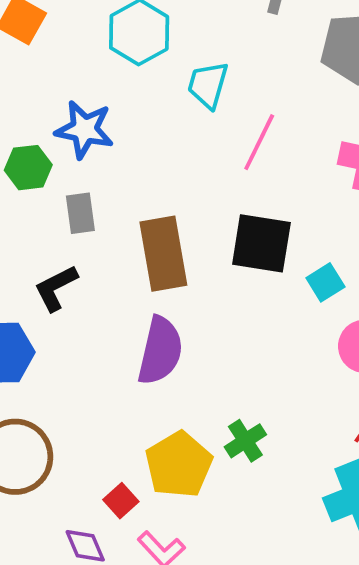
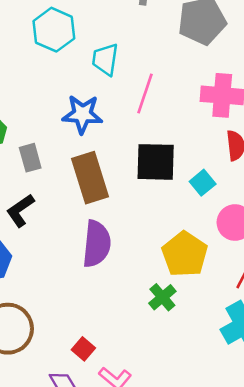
blue star: (84, 130) -> (82, 114), moved
yellow pentagon: (179, 465) -> (185, 254), moved

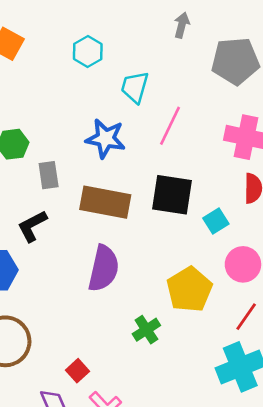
cyan hexagon: (54, 30) -> (88, 52), size x0.7
brown rectangle: (90, 178) -> (105, 202), turned -69
green cross: (162, 297) -> (146, 330), moved

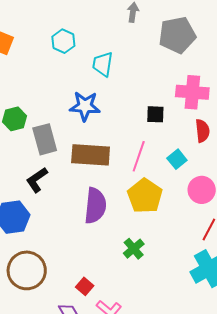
pink line: (170, 126) -> (139, 156), moved
gray rectangle: (49, 175) -> (45, 139), size x1.4
black square: (172, 195) -> (155, 114), moved, size x0.6
yellow pentagon: (189, 290) -> (145, 196), moved

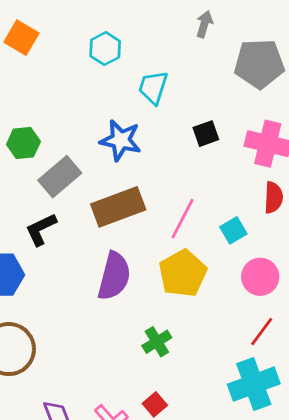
black square: (155, 114) -> (206, 134), moved, turned -30
gray rectangle: (45, 139) -> (60, 177), turned 56
brown rectangle: (91, 155) -> (118, 207), turned -33
red square: (85, 286) -> (155, 404), moved

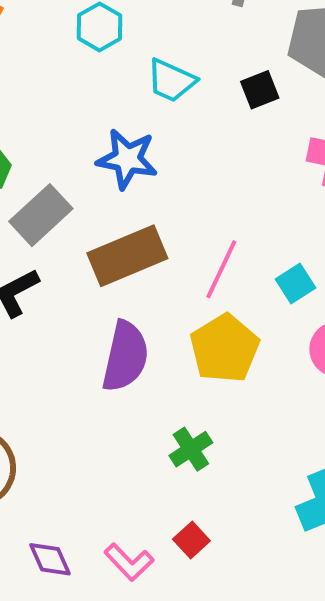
cyan trapezoid: (153, 87) -> (171, 81), turned -81
black square: (206, 134) -> (260, 90), moved

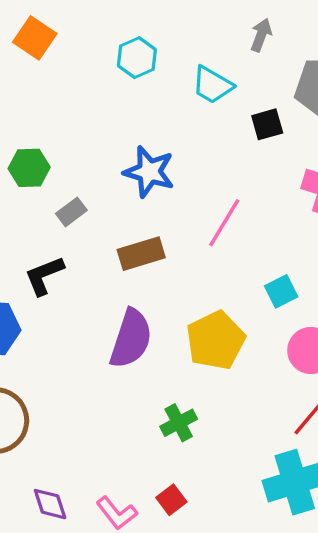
cyan trapezoid: (171, 81) -> (212, 85), moved
gray rectangle: (41, 215) -> (71, 212), size x0.6
brown rectangle: (127, 256) -> (141, 254), size x0.7
pink line: (221, 269) -> (224, 223), moved

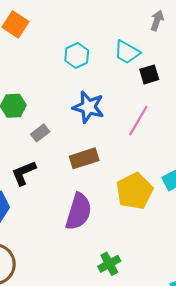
cyan hexagon: (137, 58) -> (77, 56), moved
black square: (267, 124) -> (149, 74), moved
pink line: (224, 223) -> (138, 121), moved
yellow pentagon: (216, 340) -> (135, 191), moved

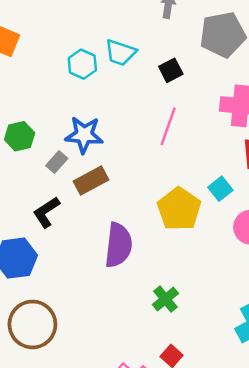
cyan trapezoid: (127, 52) -> (120, 53), moved
blue star: (88, 107) -> (84, 135), moved
brown rectangle: (84, 158) -> (91, 180), moved

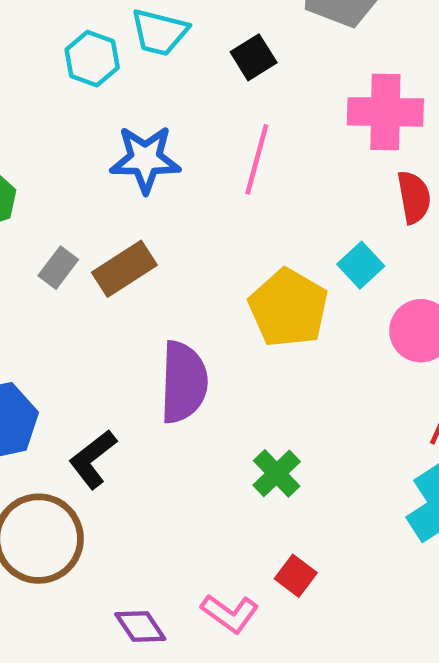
blue star: (84, 135) -> (145, 159), moved
gray rectangle: (57, 162) -> (58, 268), moved
black L-shape: (46, 212) -> (93, 459), moved

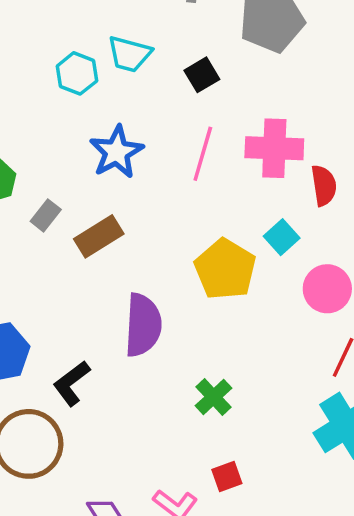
pink cross: (385, 112) -> (274, 148), moved
blue star: (145, 159) -> (117, 152), turned -30
gray rectangle: (58, 268) -> (46, 215), moved
red square: (296, 576) -> (227, 476), turned 32

